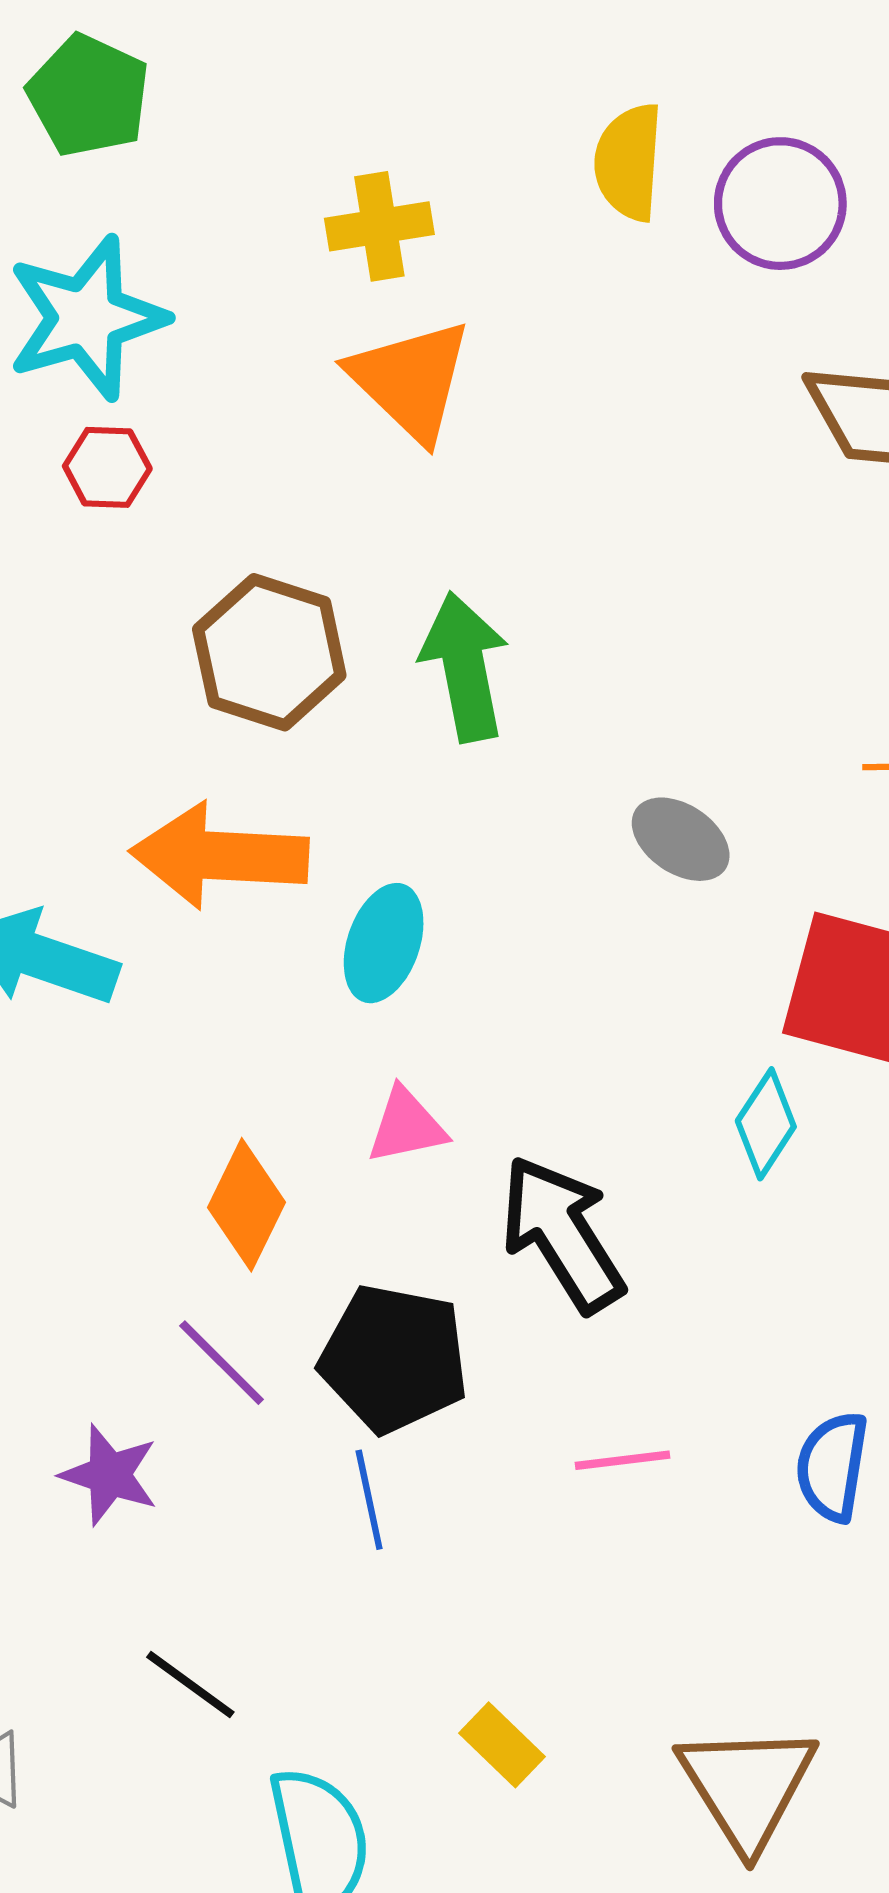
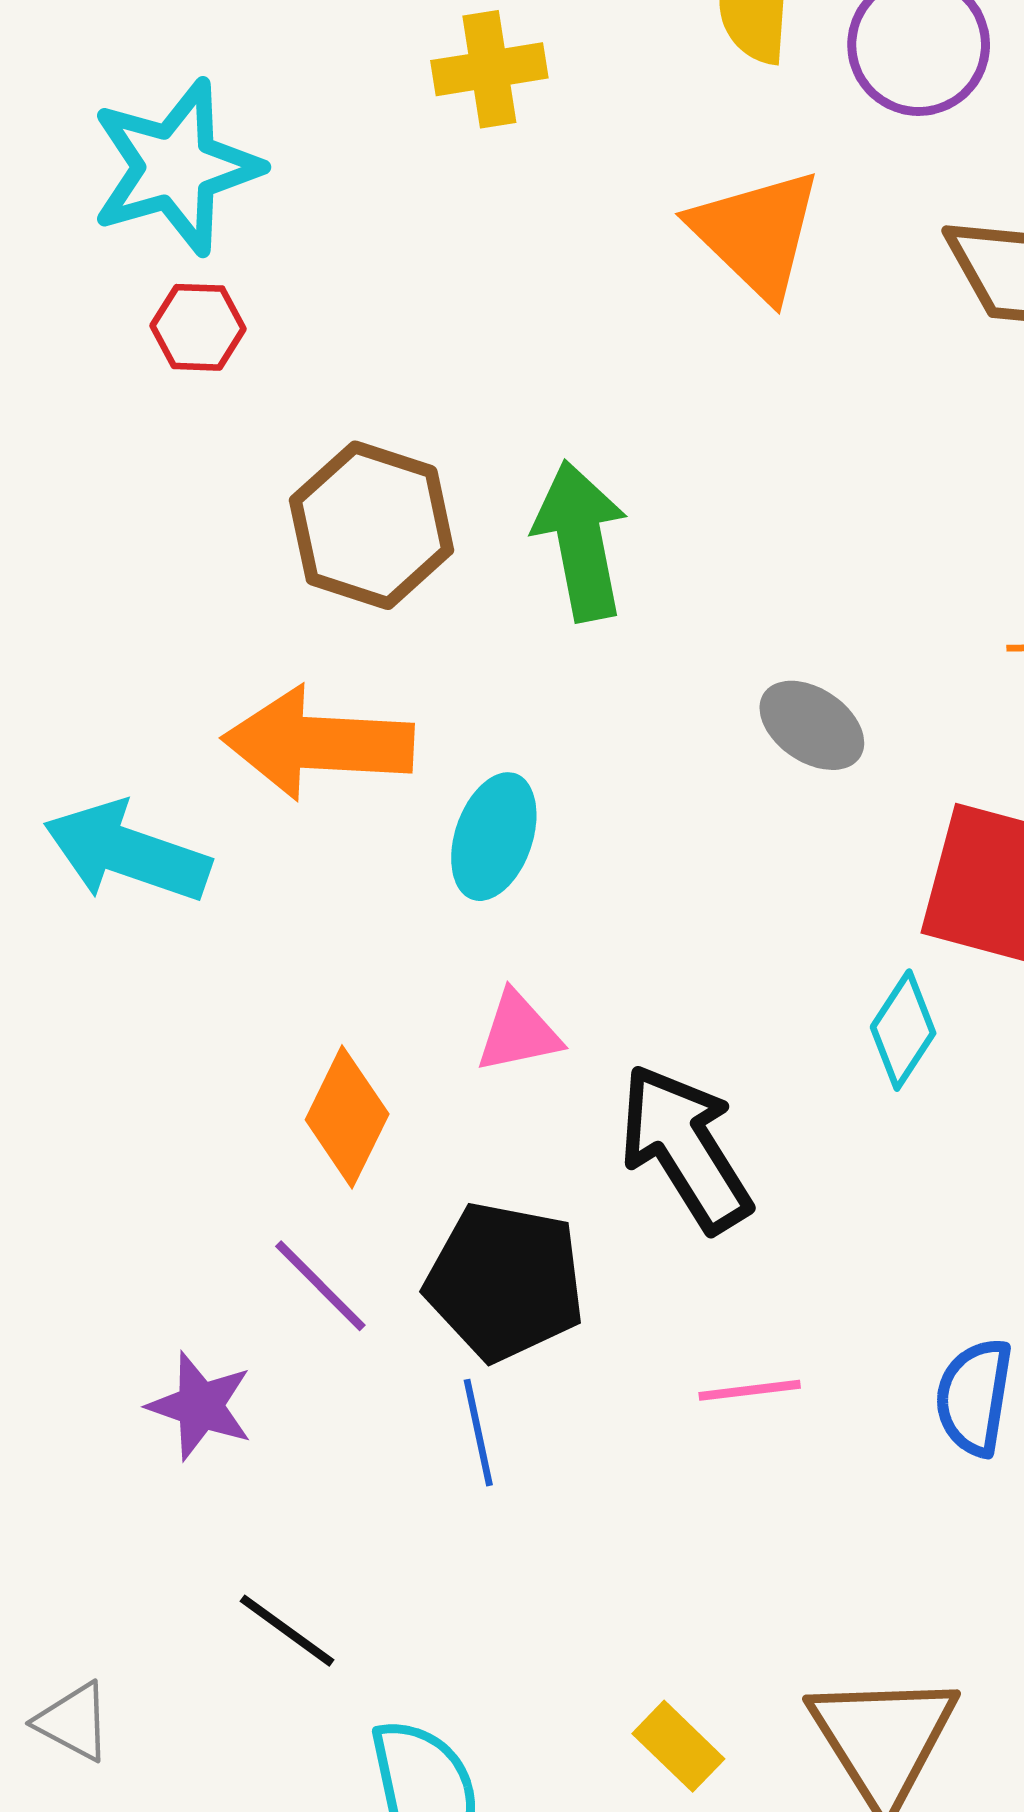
orange triangle: (411, 380) -> (756, 234), moved
yellow rectangle: (502, 1745) -> (678, 1746), moved

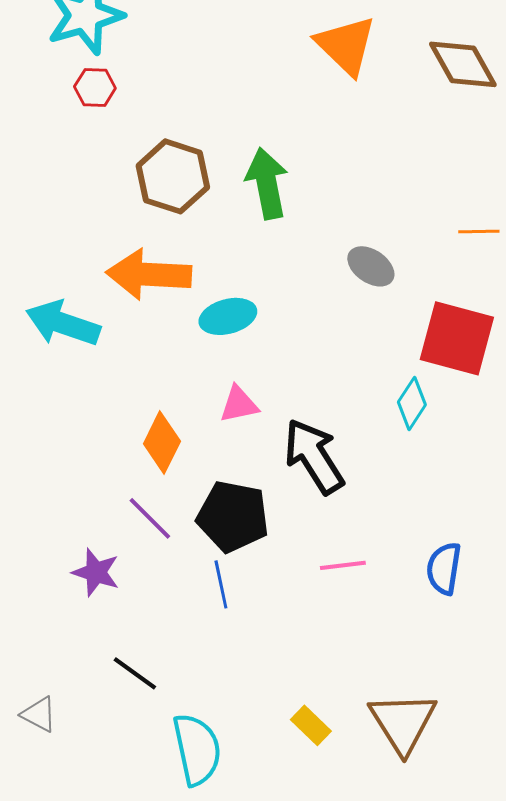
cyan ellipse: (494, 837) -> (228, 316), turned 56

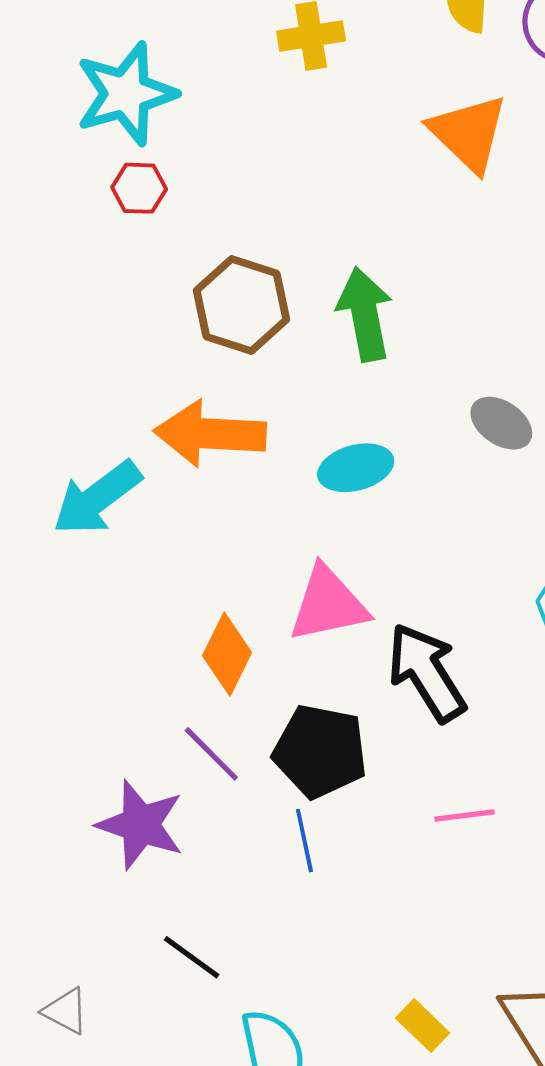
cyan ellipse: (228, 316) -> (356, 468), moved
cyan arrow: (63, 323) -> (97, 498), turned -56
pink triangle: (239, 404) -> (328, 604), size x1.6
purple star: (96, 572) -> (140, 825), size x1.4

